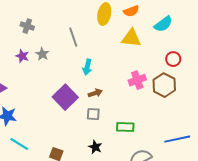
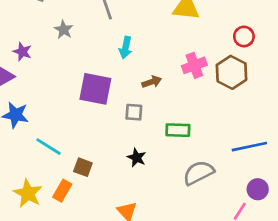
purple star: (22, 56) -> (22, 52), moved
brown arrow: (95, 93) -> (152, 82), moved
purple square: (65, 97) -> (95, 89), turned -35
cyan line: (19, 144) -> (49, 147), moved

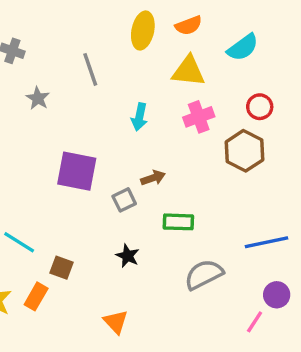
cyan arrow: (126, 48) -> (139, 117), moved
pink cross: (194, 65) -> (199, 117), moved
brown arrow: (152, 82) -> (153, 178), moved
gray square: (134, 112) -> (124, 200), turned -30

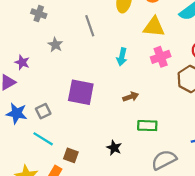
gray square: (124, 200) -> (43, 111), moved

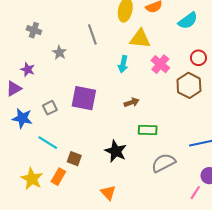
gray cross: (39, 14) -> (34, 30), moved
yellow triangle: (154, 27) -> (140, 39), moved
pink cross: (161, 57) -> (160, 64), turned -30
gray square: (43, 111) -> (50, 108), moved
black star: (114, 148) -> (116, 151), size x1.5

